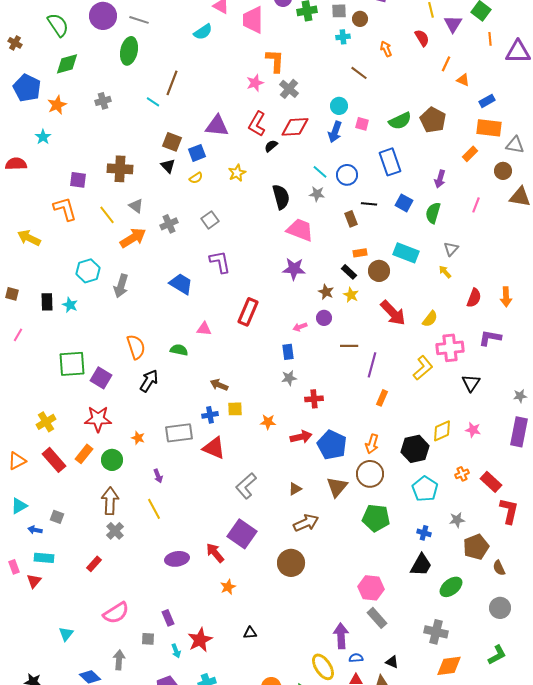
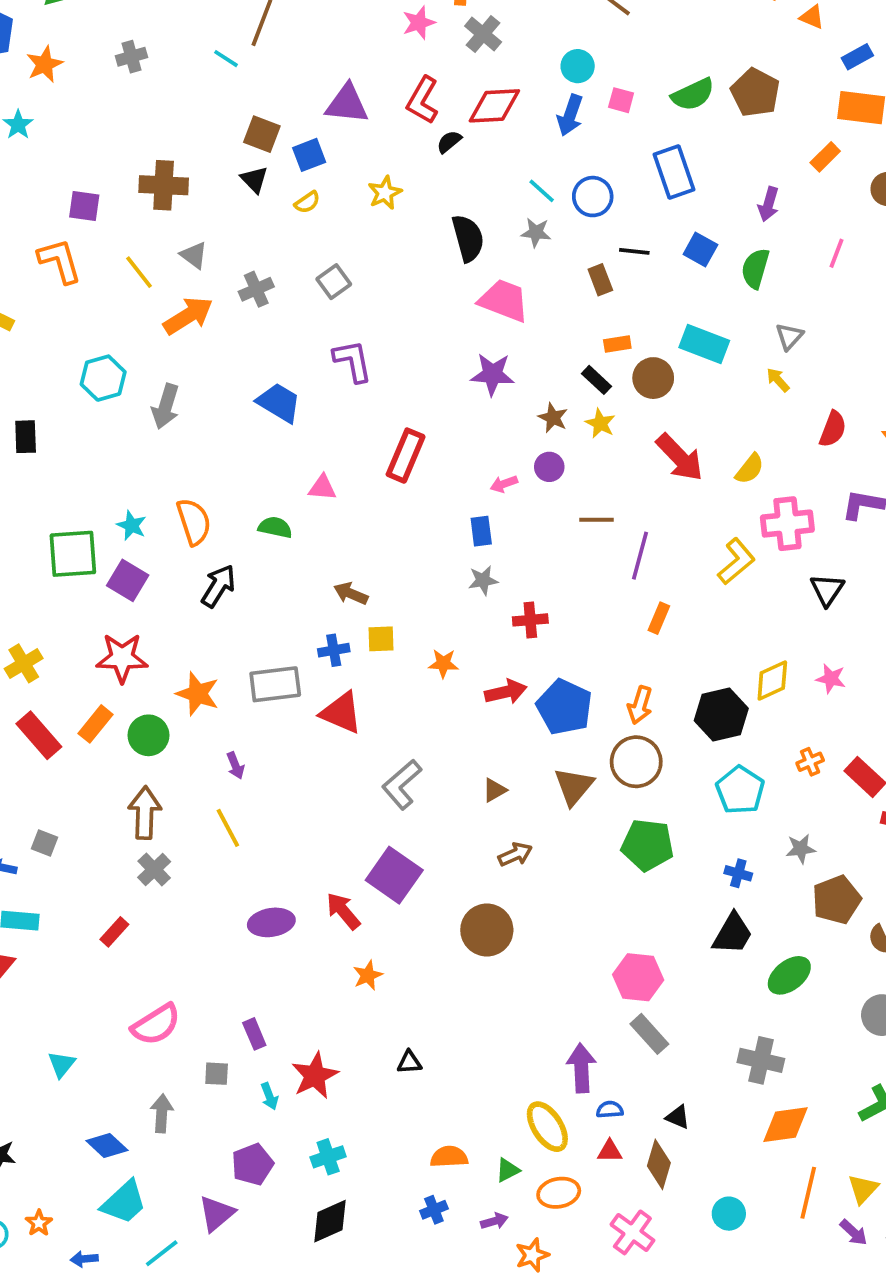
cyan star: (70, 305) -> (131, 525), moved
orange star: (138, 438) -> (198, 694), size x1.6
brown arrow: (306, 523) -> (515, 854), size x0.7

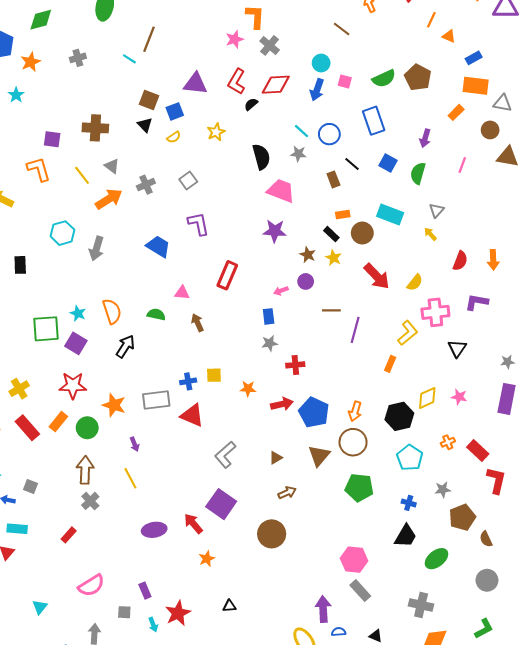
black line: (634, 251) -> (352, 164), turned 35
brown arrow: (351, 594) -> (197, 323), moved, turned 42
orange rectangle: (659, 618) -> (390, 364), moved

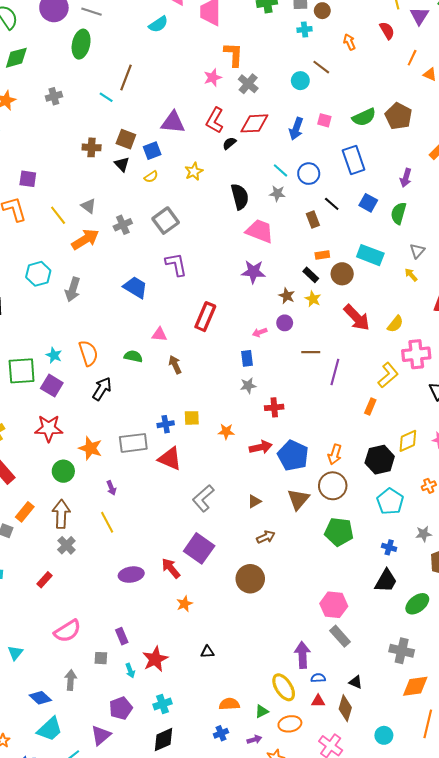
cyan circle: (321, 63) -> (300, 81), moved
brown cross: (95, 128) -> (92, 147), moved, size x0.7
gray square: (188, 180) -> (166, 221), size x1.4
orange rectangle: (58, 422) -> (25, 512), moved

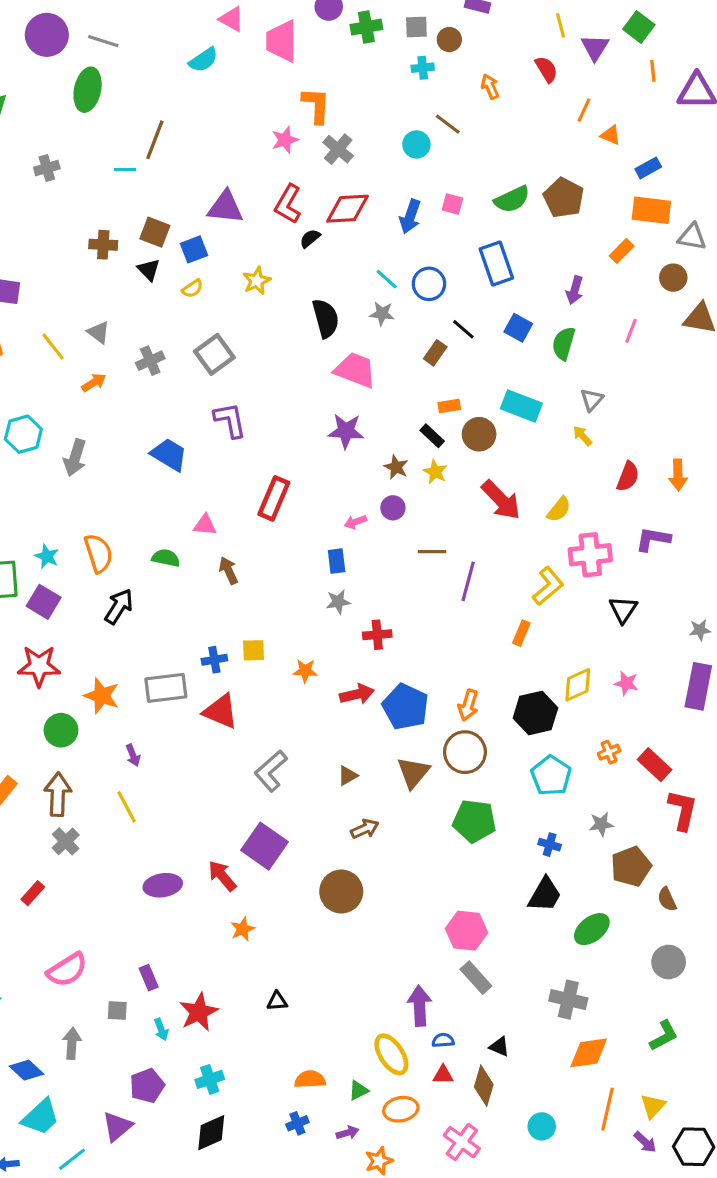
cyan line: (106, 97) -> (125, 170), turned -32
brown rectangle: (313, 220) -> (435, 353), turned 56
orange arrow: (85, 239) -> (94, 383), size x0.6

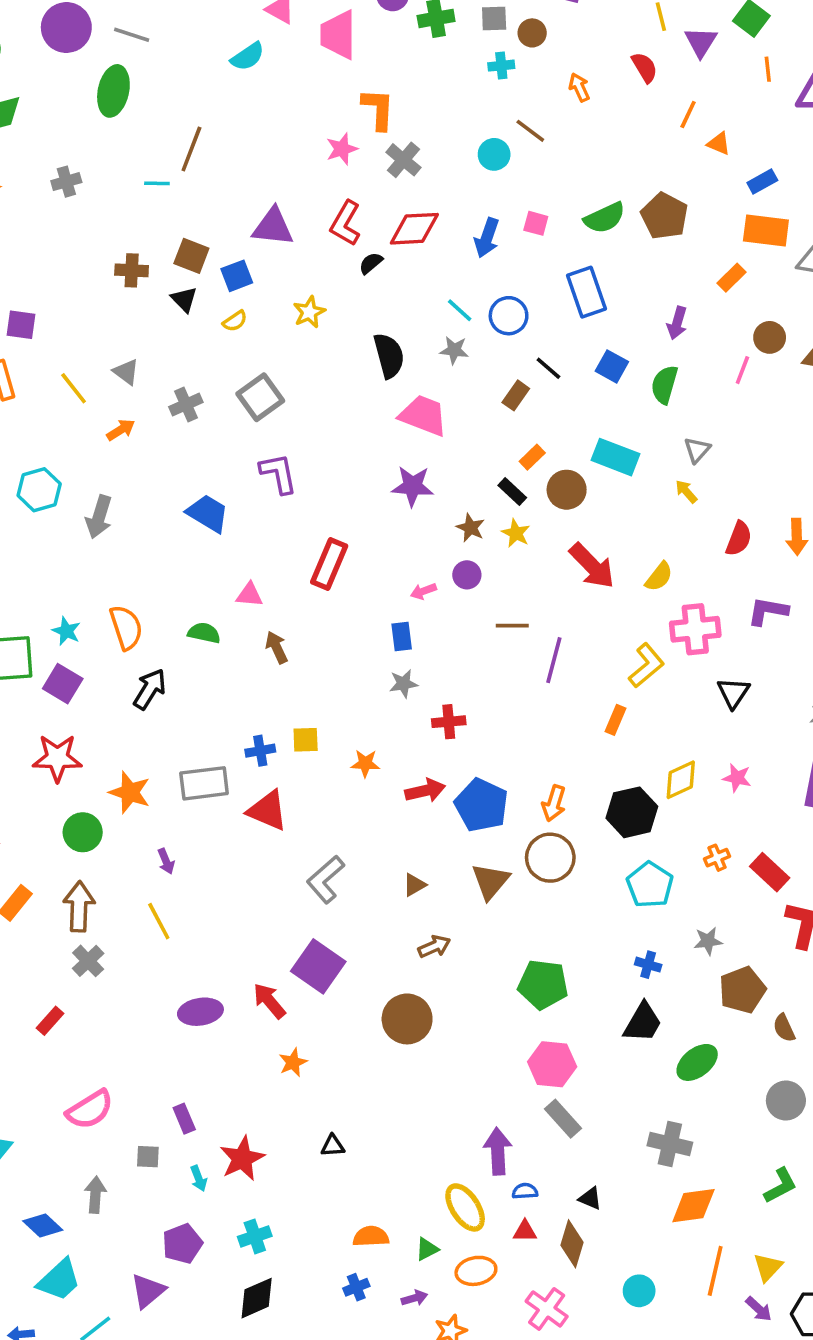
brown circle: (673, 278) -> (770, 337), moved
orange rectangle: (449, 406) -> (532, 457), turned -35
green pentagon: (474, 821) -> (543, 985), moved

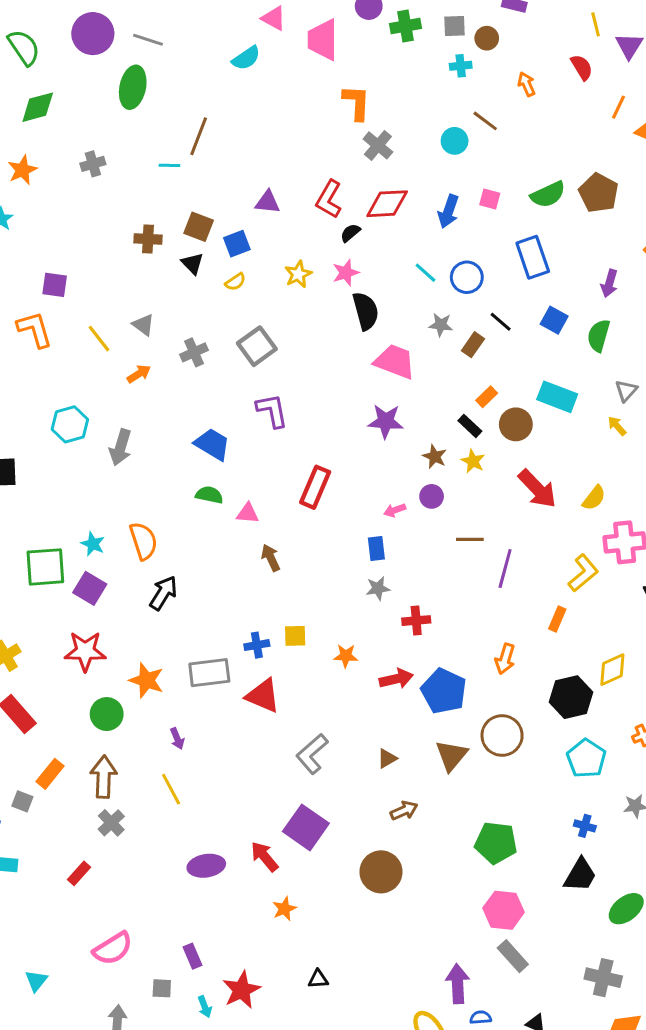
pink star: (342, 149) -> (346, 273), moved
purple triangle: (273, 227) -> (268, 202), size x0.7
gray star: (454, 350) -> (441, 325), moved
green semicircle: (204, 633) -> (209, 495), moved
orange arrow: (554, 803) -> (505, 659), moved

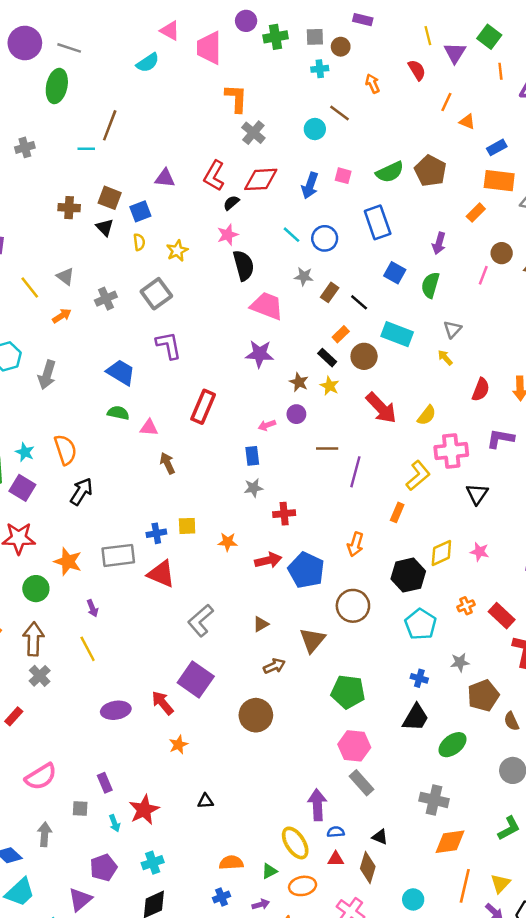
yellow star: (298, 274) -> (177, 251), moved
yellow semicircle: (235, 282) -> (139, 242), turned -63
black line: (501, 322) -> (359, 302), moved
brown triangle: (451, 755) -> (312, 640), moved

